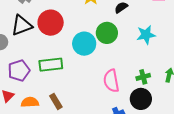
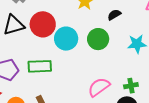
cyan circle: (84, 44) -> (66, 39), moved
pink semicircle: (111, 81) -> (99, 87), turned 60

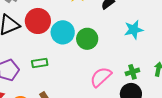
green circle: (98, 39) -> (87, 39), moved
green rectangle: (40, 66) -> (40, 63), size x0.7

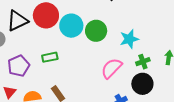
cyan star: (134, 30) -> (129, 39), moved

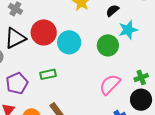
green circle: (96, 31) -> (108, 45), moved
cyan star: (129, 39) -> (128, 30), moved

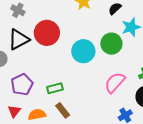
cyan circle: (69, 42) -> (83, 51), moved
green rectangle: (48, 74) -> (55, 88), moved

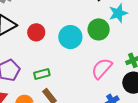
red circle: (47, 33) -> (36, 32), moved, size x0.7

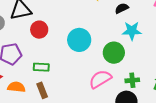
green circle: (99, 29) -> (114, 53), moved
red circle: (36, 32) -> (39, 30), moved

